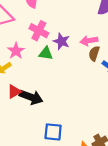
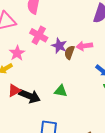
green triangle: (46, 53) -> (61, 91), moved
brown semicircle: (94, 53) -> (69, 52), moved

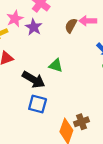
purple star: (59, 46) -> (34, 27), moved
black arrow: (30, 96) -> (34, 80), moved

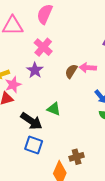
pink star: (15, 19) -> (13, 85), moved
brown cross: (82, 122) -> (77, 157), moved

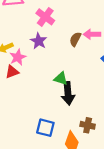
black arrow: (31, 121) -> (68, 93), moved, turned 55
blue square: (34, 145) -> (45, 128), moved
brown cross: (77, 157) -> (88, 125), turned 32

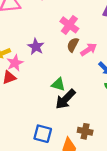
pink cross: (45, 17) -> (69, 25), moved
pink arrow: (92, 34) -> (89, 50), moved, turned 147
black arrow: (68, 93) -> (65, 99), turned 50

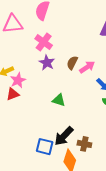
pink cross: (69, 25) -> (44, 42), moved
purple star: (36, 47) -> (47, 63), moved
black arrow: (65, 99) -> (64, 136), moved

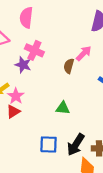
purple star: (47, 63) -> (23, 65), moved
pink arrow: (87, 67) -> (84, 53), moved
blue square: (45, 147) -> (49, 144), moved

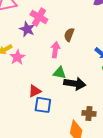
pink arrow: (84, 53) -> (55, 50), moved, turned -42
red triangle: (13, 112) -> (35, 91), moved
black arrow: (76, 145) -> (75, 84), moved, turned -120

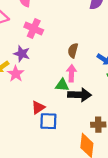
purple star: (27, 29) -> (22, 54), moved
brown semicircle: (69, 35) -> (73, 50), moved
pink arrow: (55, 50) -> (71, 73), moved

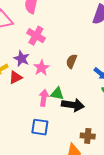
pink arrow: (71, 73) -> (44, 98), moved
pink star: (16, 74) -> (41, 68), moved
red triangle: (38, 107) -> (16, 77), moved

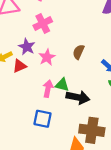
pink cross: (36, 36) -> (43, 24), turned 30
brown cross: (88, 136) -> (92, 130), size x1.6

